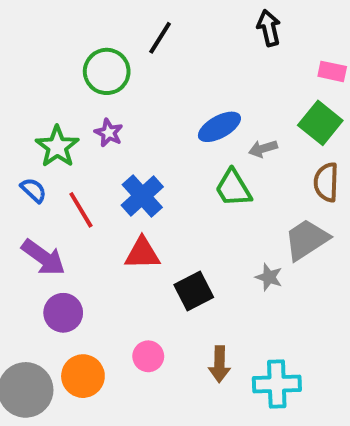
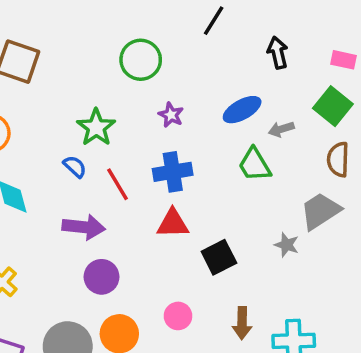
black arrow: (269, 28) -> (278, 53), moved
black line: (160, 38) -> (214, 21), moved
purple star: (109, 133) -> (171, 115), moved
blue cross: (142, 196) -> (173, 172), turned 33
purple arrow: (43, 257) -> (84, 227), turned -30

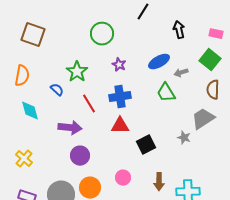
blue semicircle: (75, 167) -> (57, 90), moved

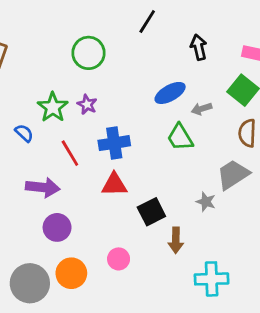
purple star: (119, 65) -> (87, 104), moved
brown arrow: (159, 182) -> (176, 240), moved

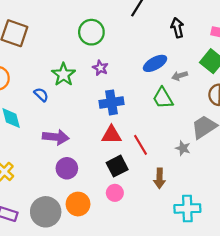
purple star: (87, 104) -> (100, 68), moved
red line: (70, 153) -> (141, 145), moved
black square: (151, 212) -> (117, 166), moved

